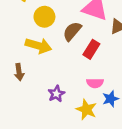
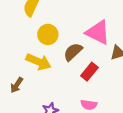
brown arrow: (19, 72) -> (17, 85), turned 35

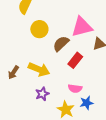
pink triangle: (98, 32) -> (82, 27), turned -40
yellow arrow: (39, 62) -> (39, 69), moved

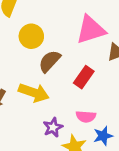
brown semicircle: (61, 44) -> (50, 61), moved
purple star: (42, 94) -> (53, 127), moved

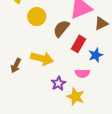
brown semicircle: (50, 61) -> (61, 29), moved
blue star: (103, 136) -> (96, 55), moved

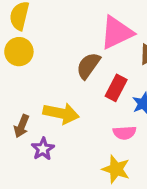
yellow circle: (37, 17) -> (19, 52), moved
purple star: (58, 83) -> (43, 149), moved

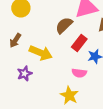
brown arrow: (22, 126) -> (15, 40), moved

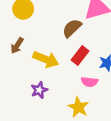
red rectangle: (79, 43) -> (80, 56), moved
purple star: (25, 74) -> (39, 90), moved

